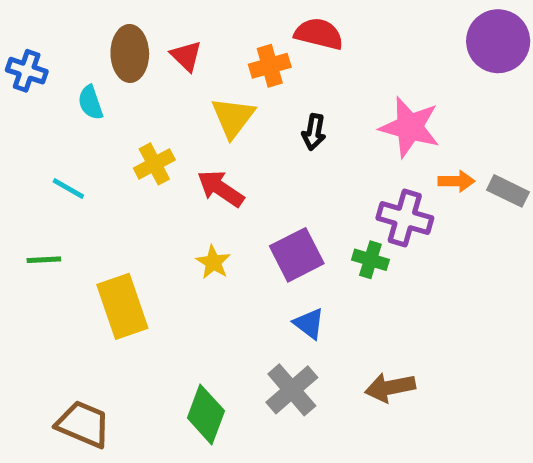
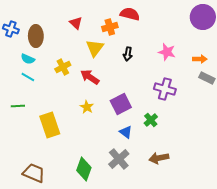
brown ellipse: (130, 53) -> (36, 36), moved
cyan semicircle: (90, 103) -> (28, 59), moved, turned -48
pink star: (410, 127) -> (167, 52), size x0.7
orange arrow: (456, 181) -> (200, 59), moved
green cross: (370, 260) -> (151, 120), moved, turned 32

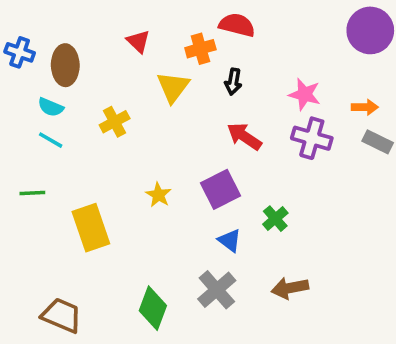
black arrow: (128, 54) -> (233, 82), moved
red arrow: (90, 77) -> (244, 136), moved
purple cross: (165, 89) -> (312, 138), moved

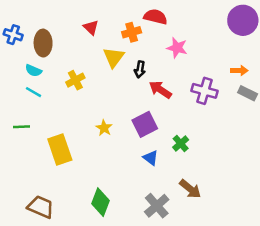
black arrow: (233, 82) -> (140, 69), moved
pink star: (305, 94) -> (177, 48), moved
brown arrow: (290, 288) -> (190, 189), turned -130
gray cross: (217, 290) -> (157, 206), moved

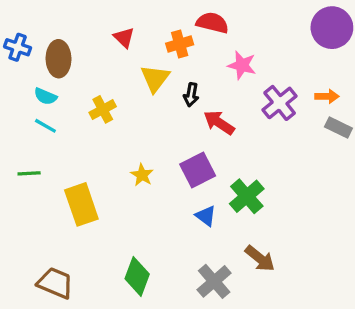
purple cross: (205, 91) -> (280, 103), moved, turned 35
green cross: (181, 144) -> (247, 196), size x1.5

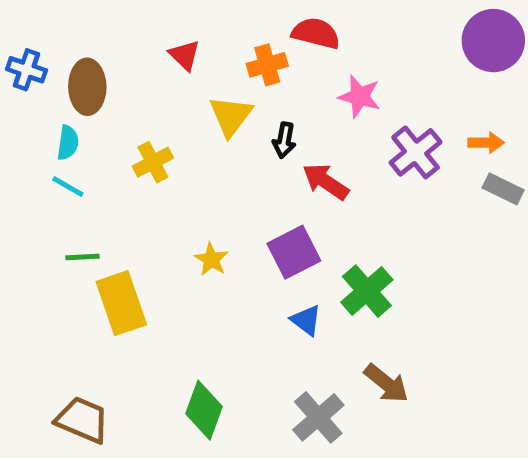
cyan semicircle: (45, 96) -> (68, 143), turned -105
green line: (29, 173) -> (82, 257), moved

